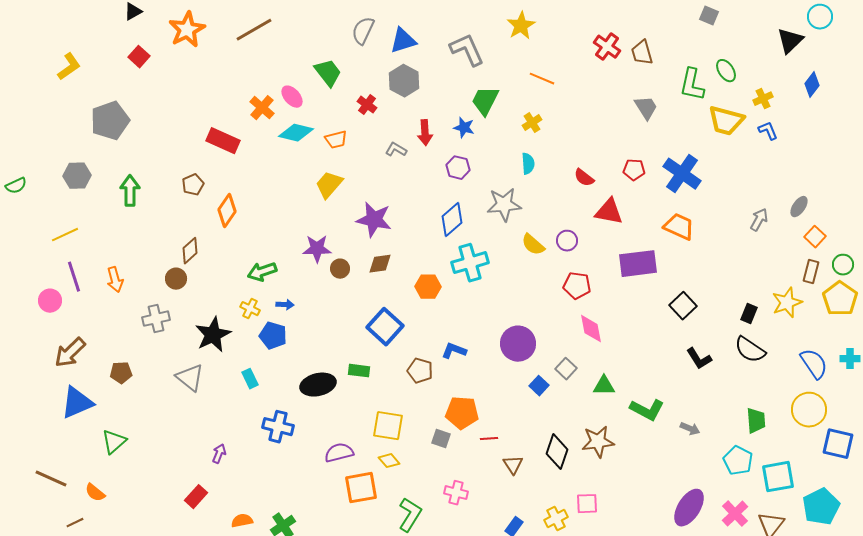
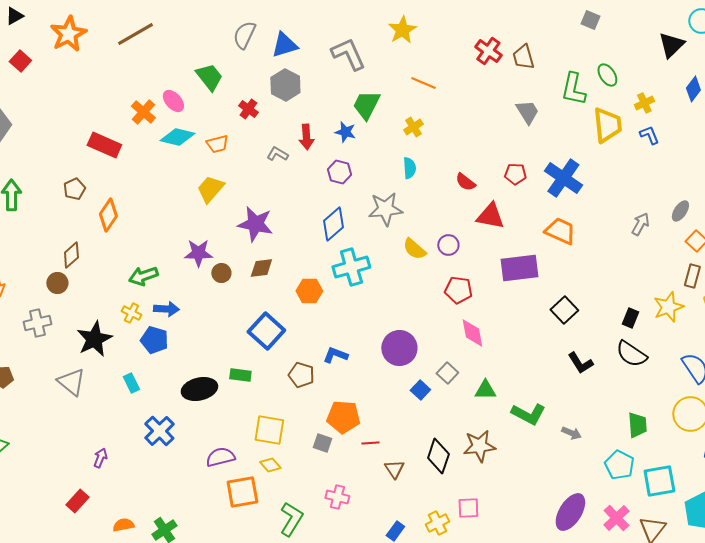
yellow trapezoid: (726, 121) -> (607, 125), turned -111
blue arrow: (285, 305) -> (166, 309), size x1.4
blue cross: (278, 427) -> (159, 431), turned 32

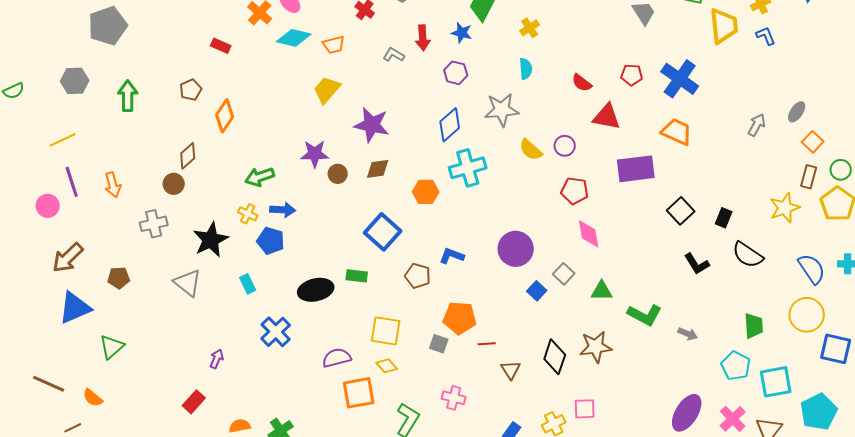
red rectangle: (104, 145) -> (221, 46), size x0.6
black rectangle: (630, 318) -> (724, 218), moved

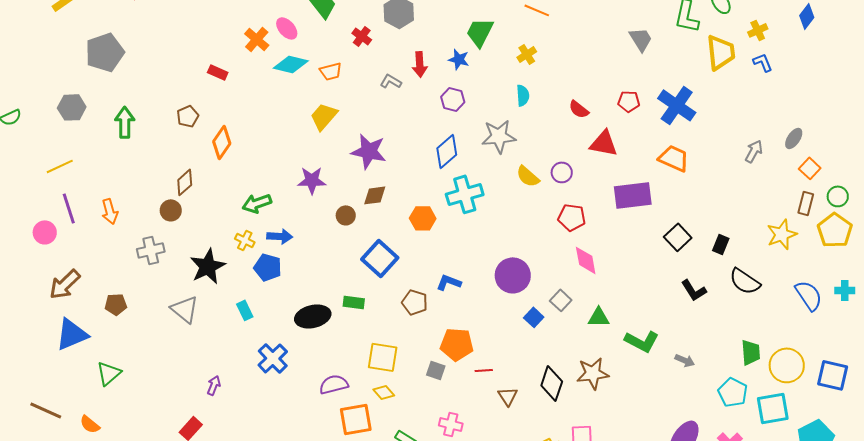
brown circle: (338, 174) -> (346, 215), moved
yellow circle: (807, 315) -> (787, 365), moved

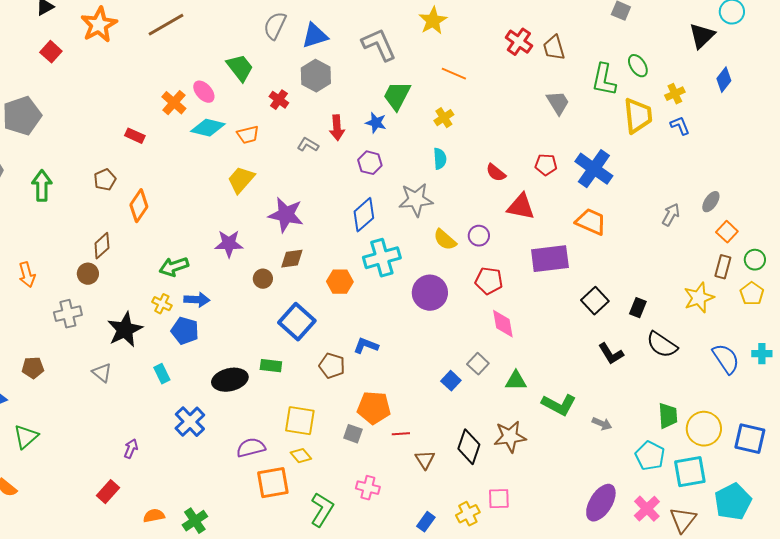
yellow pentagon: (835, 230) -> (752, 294), size x0.7
purple circle: (513, 275) -> (430, 293), moved
gray triangle: (185, 309) -> (102, 373), size x0.7

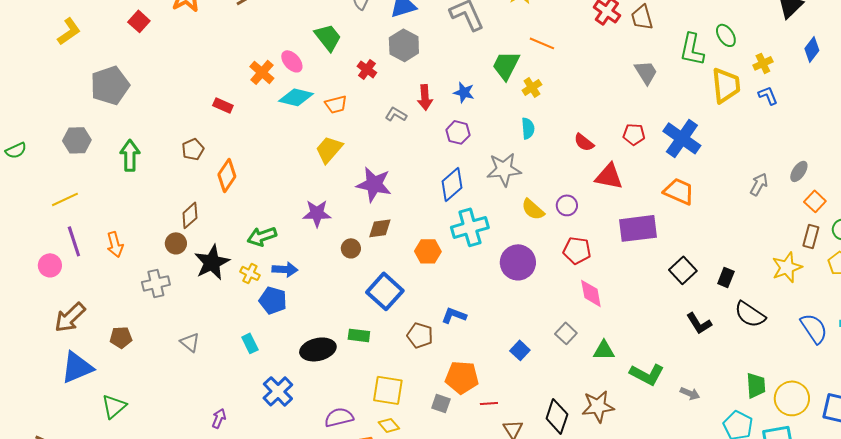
green trapezoid: (397, 96) -> (506, 65), moved
black star: (125, 330) -> (212, 262), moved
blue square: (451, 381) -> (520, 350), moved

